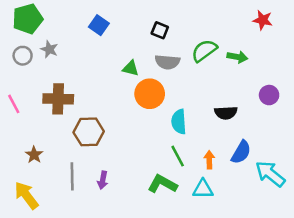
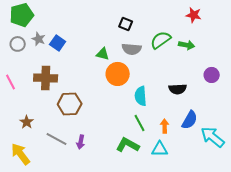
red star: (263, 20) -> (194, 15), moved
blue square: (99, 25) -> (58, 43), moved
gray line: (72, 176) -> (57, 139), turned -60

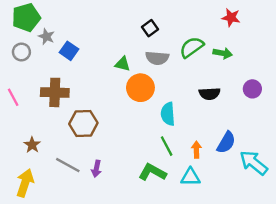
black square: (126, 24) -> (150, 28), turned 32
gray star: (39, 39) -> (46, 37), moved
black semicircle: (178, 89) -> (210, 94), moved
yellow arrow: (21, 154) -> (25, 183), turned 55

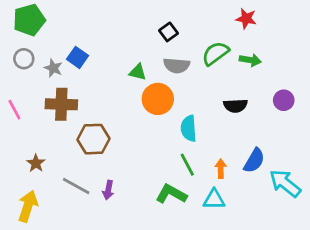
red star: (231, 17) -> (246, 19), moved
gray star: (46, 37) -> (53, 68), moved

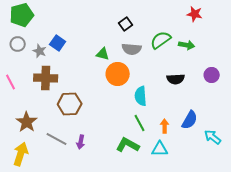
red star: (246, 19) -> (195, 14), moved
brown star: (36, 163) -> (27, 122), size x1.5
cyan arrow: (285, 183) -> (213, 137), size x0.7

